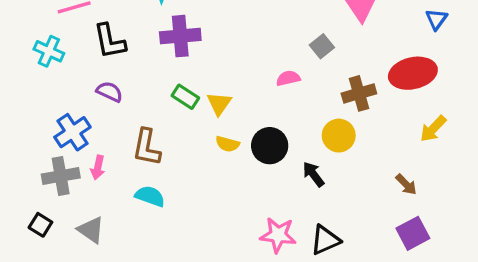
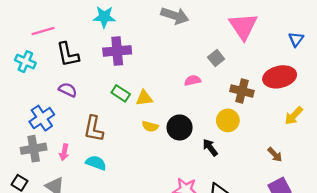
brown cross: (359, 93) -> (242, 91), turned 30
yellow triangle: (219, 104) -> (144, 98), turned 48
pink arrow: (98, 168) -> (64, 152), moved

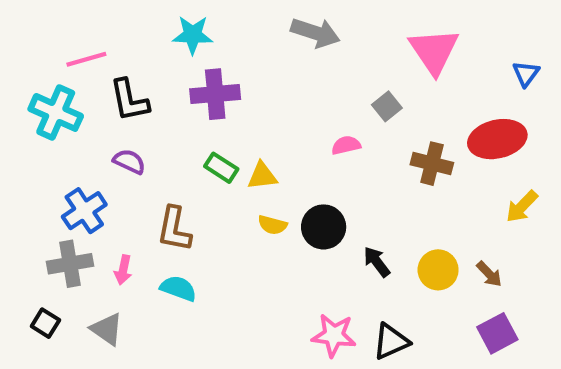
cyan cross: (25, 62) -> (56, 112), size x1.4
yellow circle: (228, 120) -> (438, 270), moved

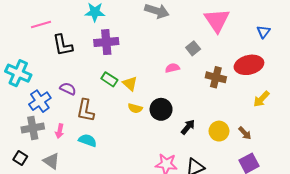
cyan cross: (56, 112) -> (18, 73), moved
purple semicircle: (129, 162) -> (68, 89), moved
yellow triangle: (262, 176) -> (130, 83), turned 49
black arrow: (377, 262) -> (188, 127), turned 77

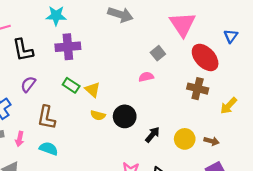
red ellipse: (249, 65) -> (205, 57), moved, turned 60
pink semicircle: (172, 68) -> (146, 77), moved
brown cross: (216, 77) -> (198, 89), moved
purple semicircle: (68, 89) -> (28, 84), moved, turned -77
brown arrow: (245, 133) -> (211, 141), turned -32

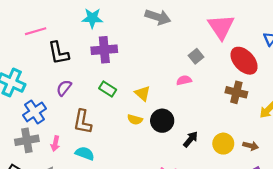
yellow triangle: (93, 90) -> (143, 93), moved

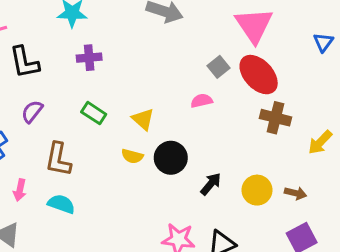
purple cross: (104, 50) -> (89, 58), size x0.7
red ellipse: (244, 61) -> (259, 75), moved

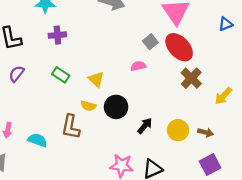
blue triangle: (323, 42) -> (226, 24), turned 32
brown cross: (275, 118) -> (191, 78), turned 30
brown L-shape: (58, 159) -> (71, 127), moved

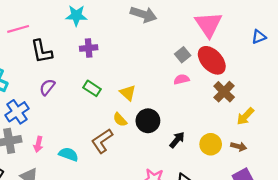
pink semicircle: (138, 66) -> (182, 79), moved
yellow arrow: (223, 96) -> (245, 116), moved
yellow semicircle: (88, 106) -> (120, 120), turned 32
brown L-shape: (71, 127) -> (102, 141), turned 45

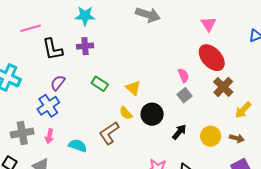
pink triangle: (208, 24) -> (209, 24), size x0.6
purple cross: (89, 48) -> (85, 46), moved
gray square: (183, 55) -> (184, 95), moved
pink semicircle: (182, 79) -> (183, 75), turned 80
blue cross: (17, 112) -> (48, 106), moved

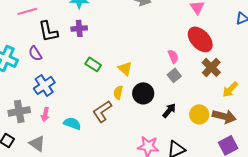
purple semicircle: (58, 83) -> (35, 53), moved, turned -70
yellow semicircle: (126, 113) -> (118, 92), turned 56
brown arrow: (237, 138) -> (224, 116), size x1.6

